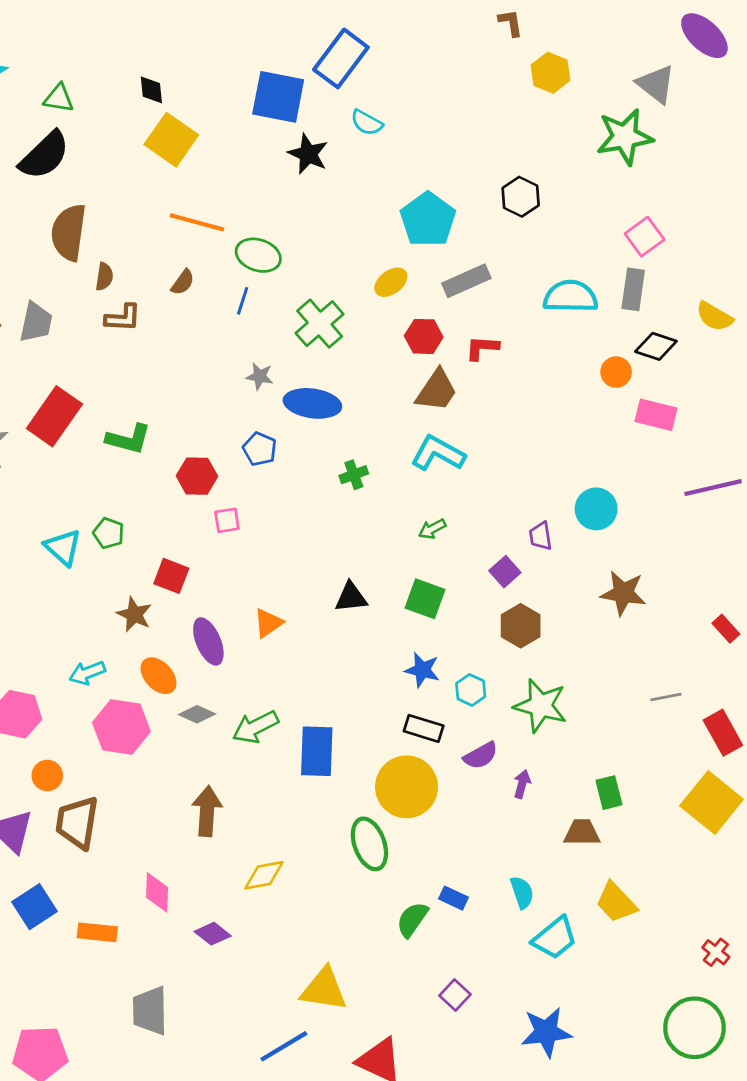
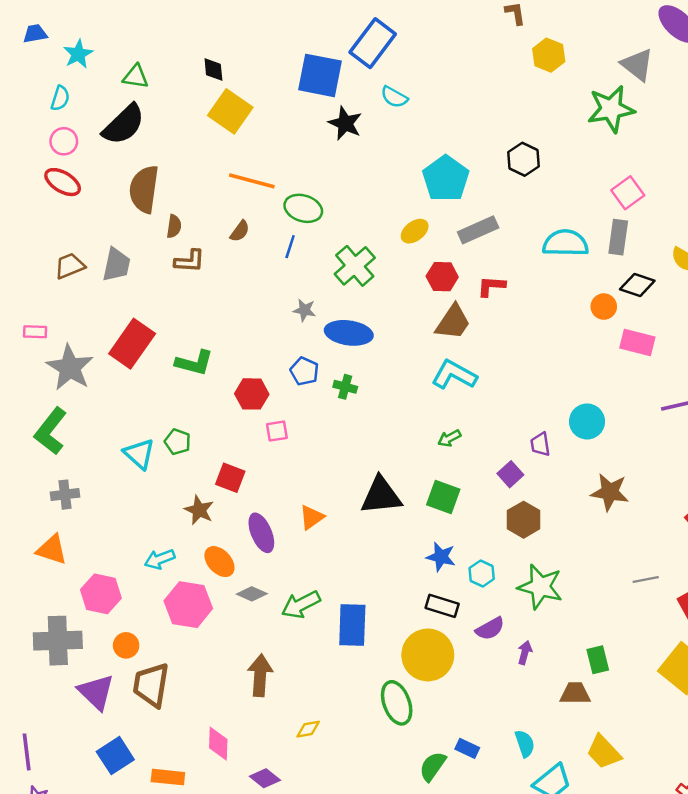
green cross: (354, 475) -> (345, 387), moved, turned 35
black triangle: (351, 597) -> (381, 496), size x1.5
yellow diamond: (264, 875) -> (308, 729), size x0.7

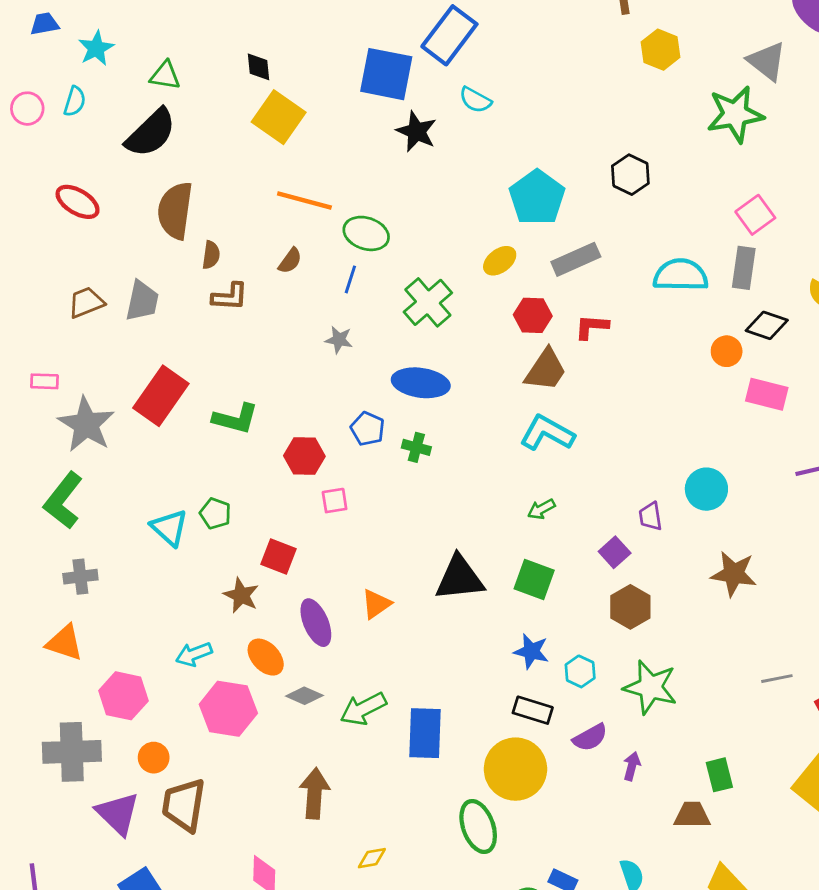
pink circle: (64, 141) -> (27, 109), moved
gray star: (304, 310) -> (339, 340), moved

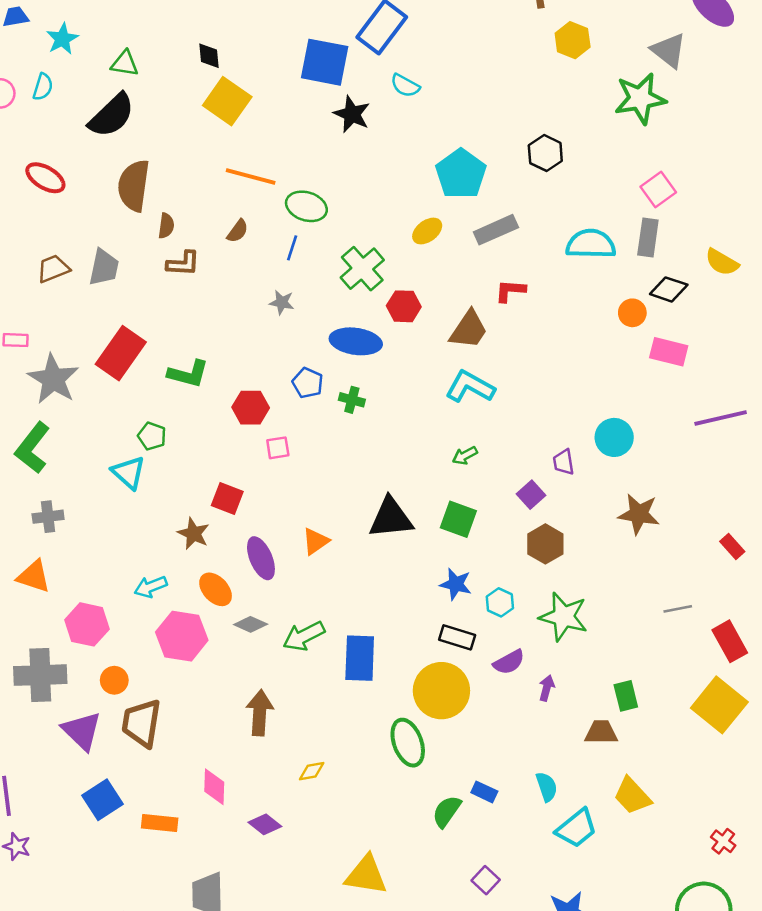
red hexagon: (533, 315) -> (404, 306), moved
green pentagon: (215, 513) -> (152, 436), moved

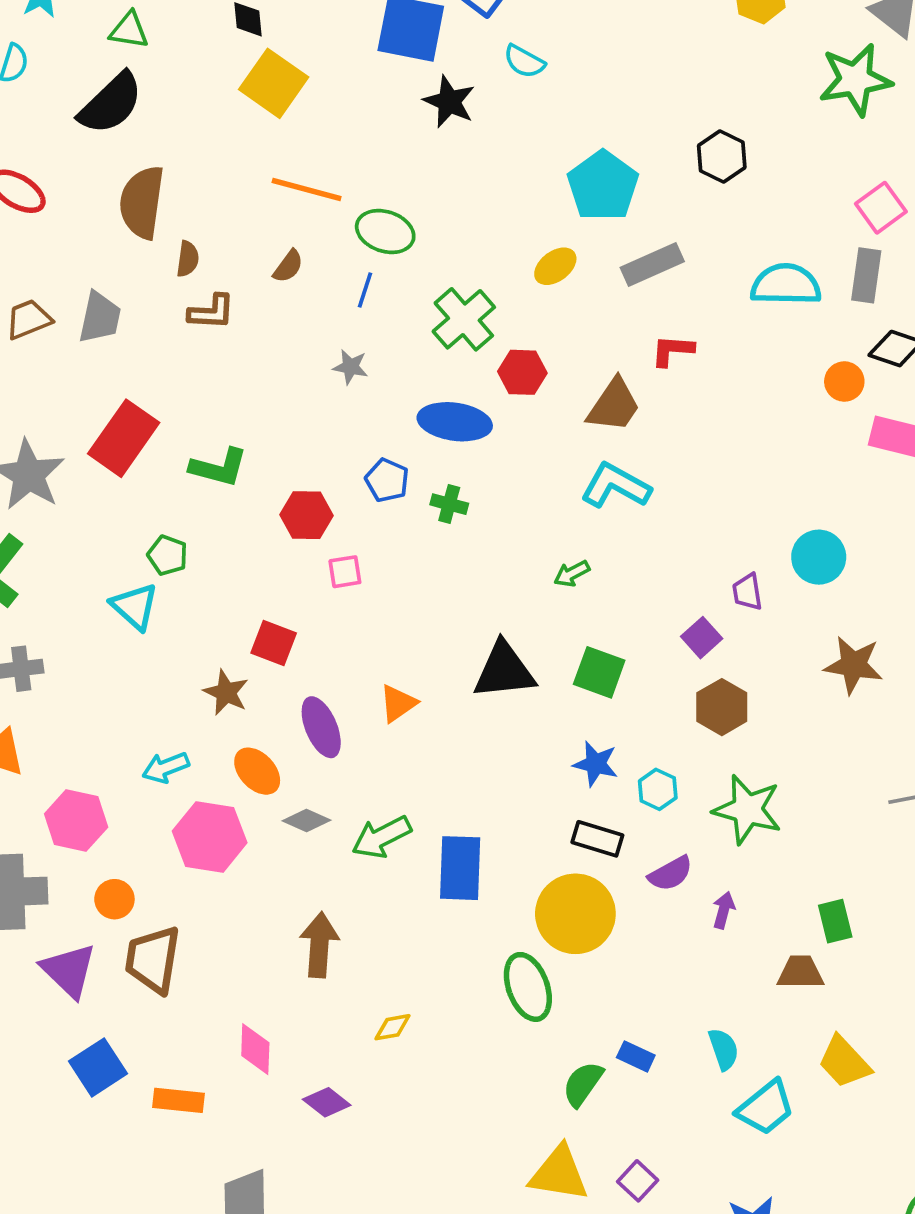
green arrow: (465, 456) -> (572, 574), moved
yellow triangle: (366, 875) -> (559, 1174), moved

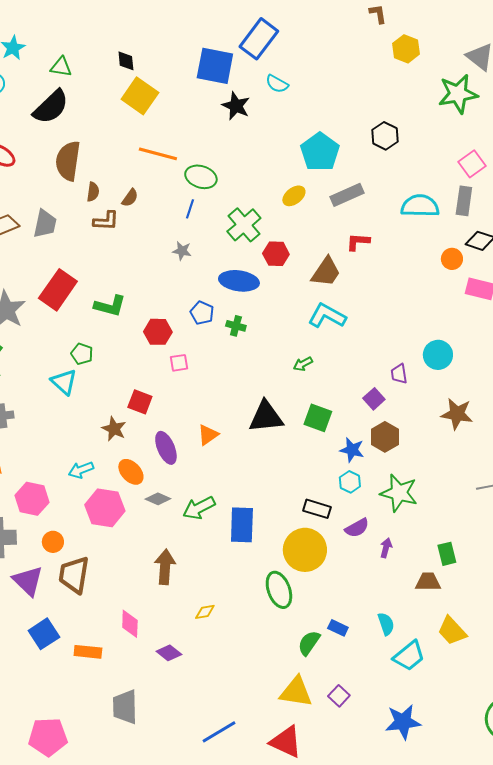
brown semicircle: (288, 266) -> (130, 198), moved
blue star: (596, 764) -> (352, 450), moved

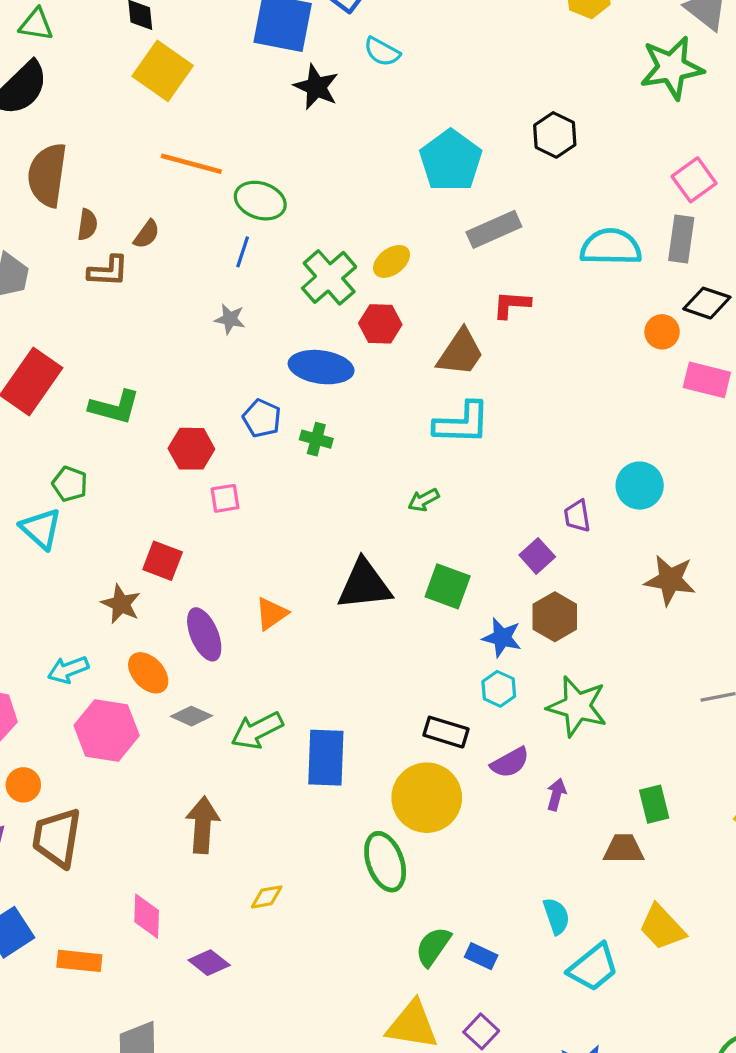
yellow ellipse: (294, 196) -> (392, 261), moved
cyan L-shape: (327, 316) -> (462, 423), turned 153
blue rectangle: (338, 628) -> (481, 956), moved

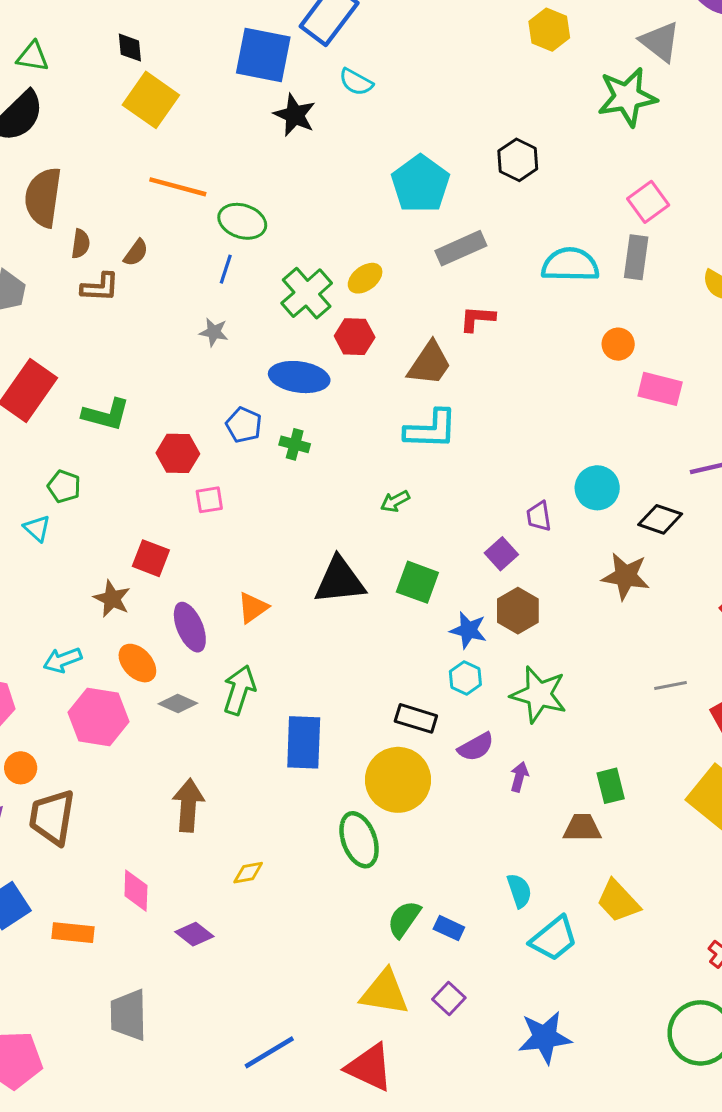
black diamond: (707, 303) -> (660, 519), moved
cyan triangle: (41, 529) -> (37, 528), size x0.7
green arrow: (257, 730) -> (239, 690), moved, turned 135

